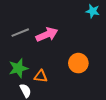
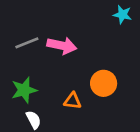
pink arrow: (47, 35) -> (62, 46), turned 35
orange triangle: (41, 76) -> (73, 101), moved

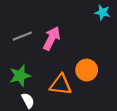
pink arrow: (62, 46) -> (52, 38), turned -75
orange triangle: (73, 101) -> (61, 85), size x1.5

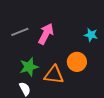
cyan star: (102, 12) -> (91, 35), moved
green star: (20, 76) -> (29, 67), moved

